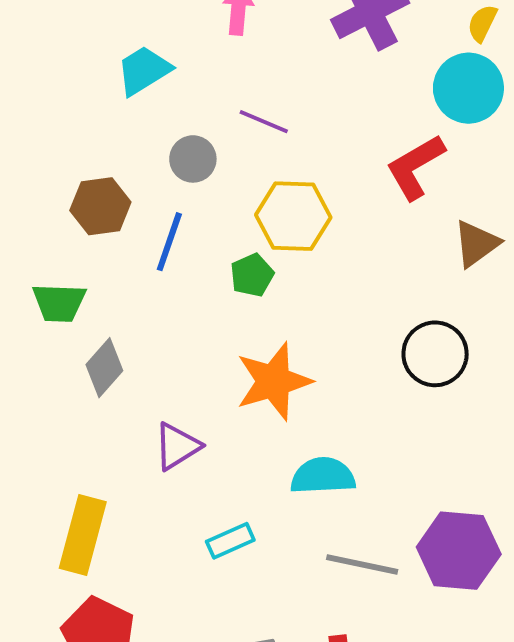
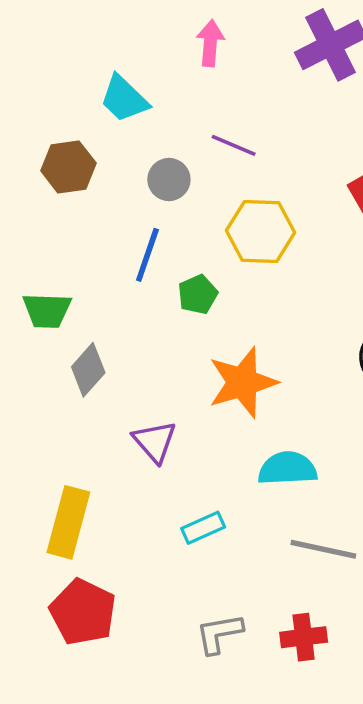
cyan trapezoid: (144, 70) -> (124, 99), turned -104
brown hexagon: (100, 206) -> (68, 167), moved
green pentagon: (252, 275) -> (198, 294), moved
purple triangle: (177, 446) -> (155, 442), turned -39

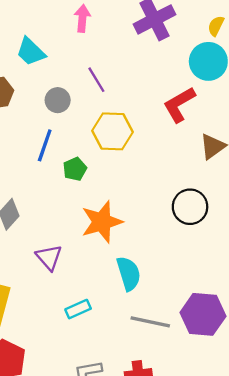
purple line: (234, 145) -> (96, 80), turned 36
cyan semicircle: (287, 468) -> (129, 273), turned 76

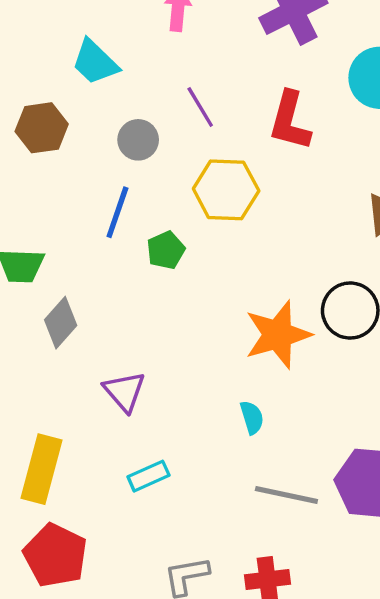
red L-shape: (179, 104) -> (290, 121), moved, turned -45
orange star: (102, 222) -> (278, 335), moved
cyan semicircle: (129, 273) -> (252, 417), size x0.6
cyan rectangle: (78, 309) -> (148, 476), moved

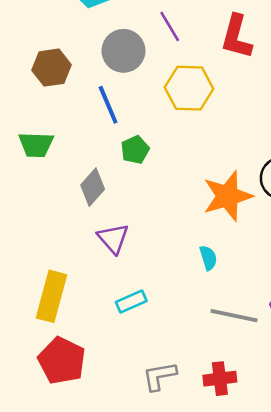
brown hexagon: (42, 128) -> (51, 68), moved
gray circle: (138, 140) -> (123, 51), size x1.4
blue line: (117, 212) -> (108, 105), turned -42
green pentagon: (166, 250) -> (135, 150), moved
gray diamond: (61, 323) -> (93, 187), moved

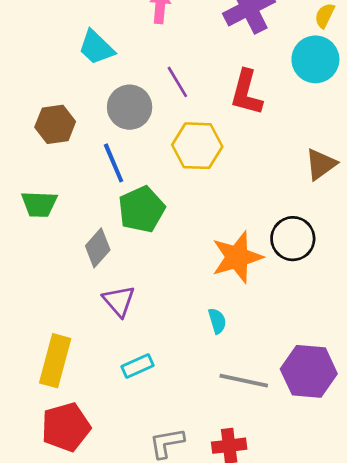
green pentagon: (135, 150) -> (141, 209), size x1.6
red pentagon: (62, 361) -> (66, 427), turned 30

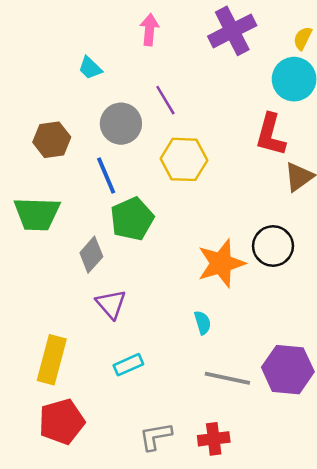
cyan trapezoid: (96, 47) -> (90, 68), size x0.7
red L-shape: (246, 93) -> (271, 135), moved
green trapezoid: (39, 204) -> (37, 214), size x1.4

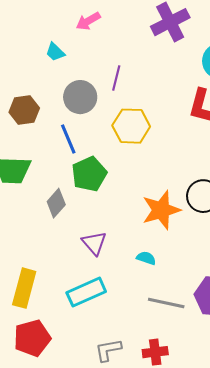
pink arrow: (149, 30) -> (88, 21), moved, turned -125
purple line: (165, 100) -> (116, 78), turned 45
purple triangle: (111, 304) -> (94, 243), moved
cyan semicircle: (203, 323) -> (146, 258), turned -54
cyan rectangle: (128, 365) -> (86, 292), size x1.6

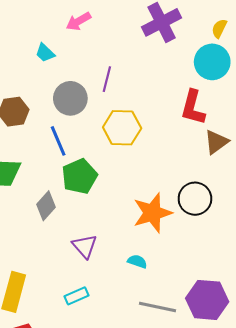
cyan rectangle: (86, 292) -> (76, 296), size x0.6

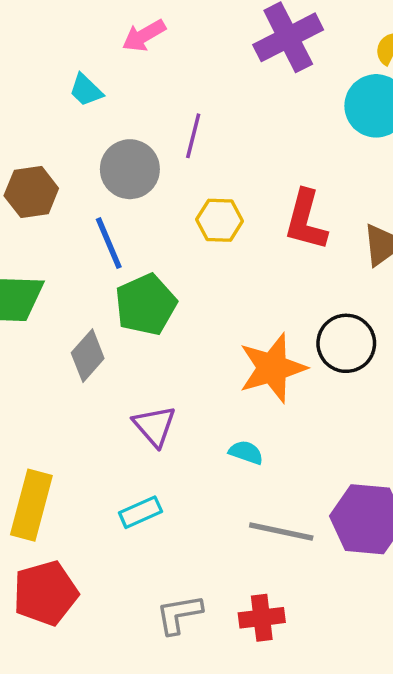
red L-shape: (193, 107) -> (306, 220), moved
yellow hexagon: (122, 128) -> (220, 220), size x0.7

